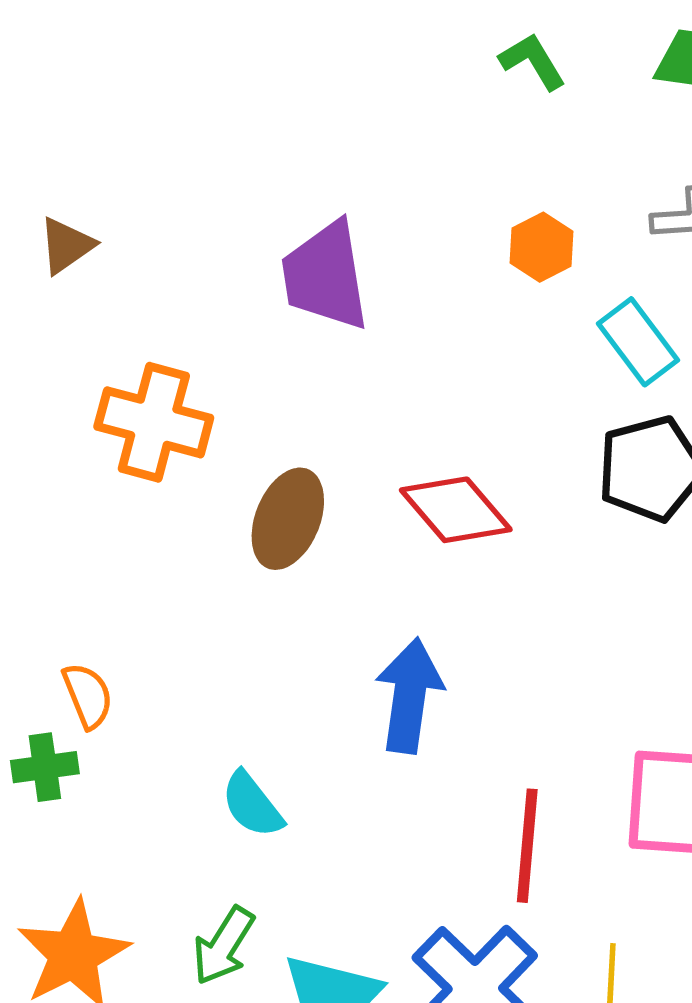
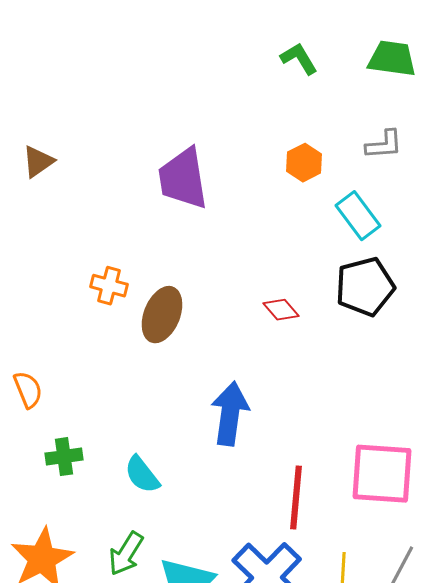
orange cross: (154, 422) -> (109, 286), moved, size x0.6
red diamond: (456, 510) -> (281, 310), moved, size x0.6
orange semicircle: (88, 696) -> (28, 390), moved
green cross: (45, 767) -> (64, 457), moved

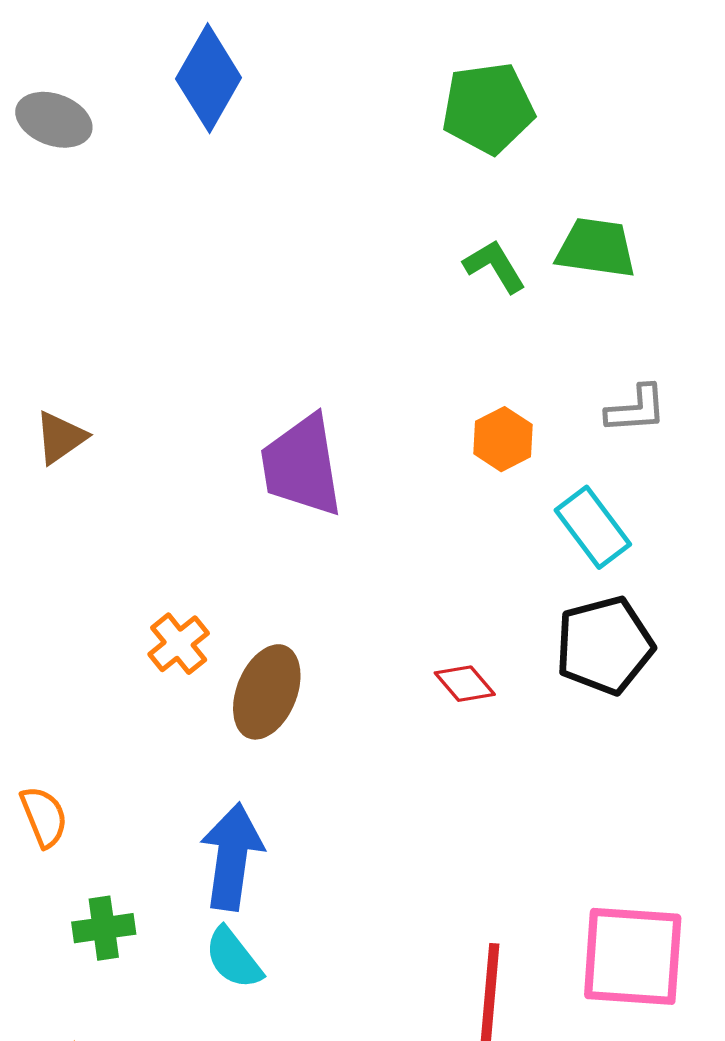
green trapezoid: (392, 59) -> (596, 248), moved
orange cross: (109, 286) -> (179, 644), turned 36
blue arrow: (230, 414) -> (232, 857), moved

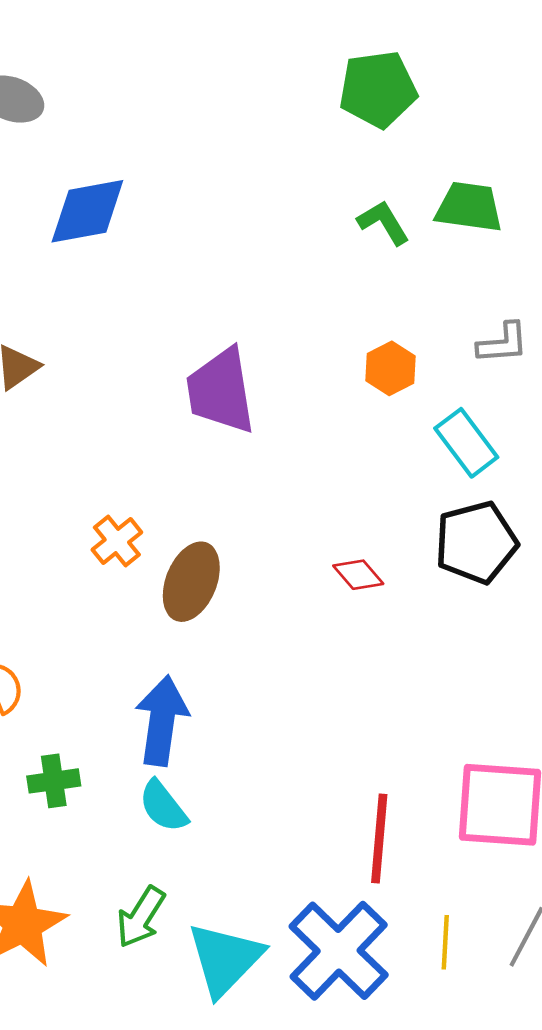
blue diamond: (209, 78) -> (87, 211), moved, turned 50

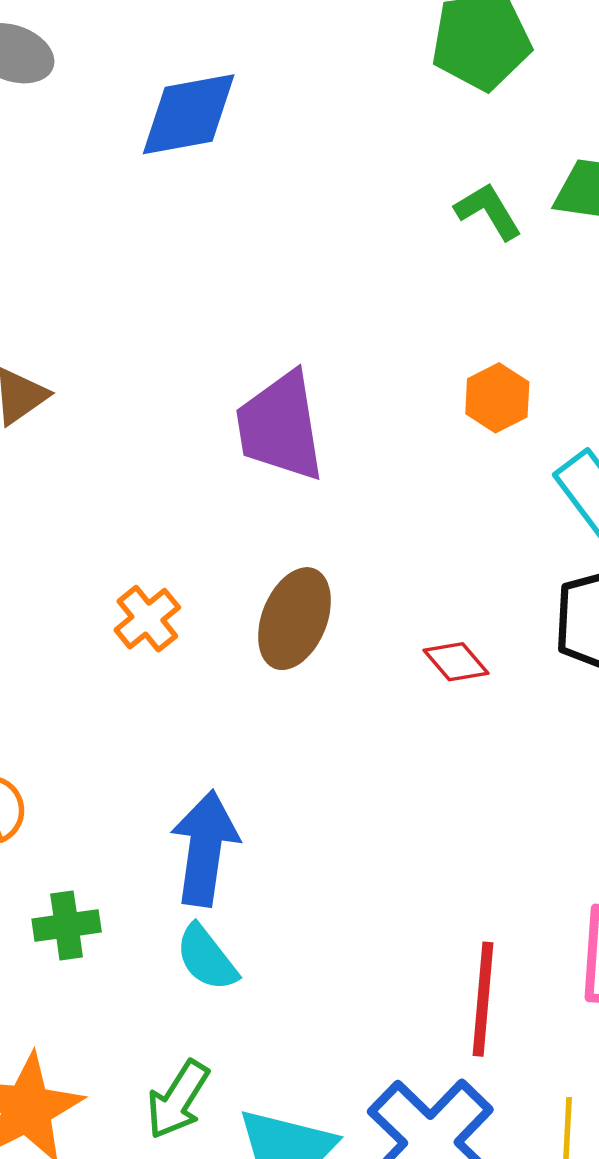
blue diamond: (87, 211) -> (189, 114), moved
brown ellipse: (191, 582) -> (294, 619), moved

